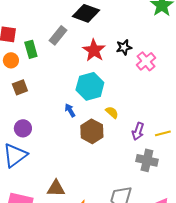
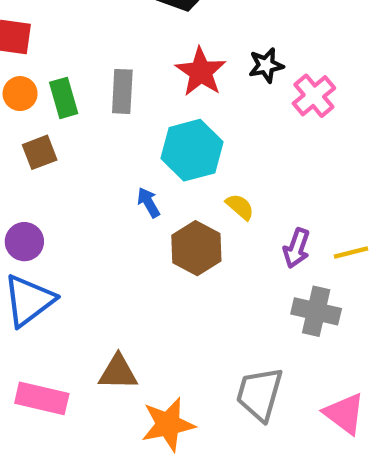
gray rectangle: (58, 35) -> (122, 91), moved, turned -36
green rectangle: (31, 49) -> (64, 98), moved
purple circle: (23, 128) -> (24, 242), moved

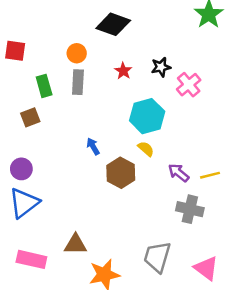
red star: (201, 72) -> (123, 71), size x0.6
orange circle: (20, 94) -> (77, 53), moved
cyan hexagon: (192, 150) -> (147, 116), moved
purple arrow: (297, 248) -> (179, 173), turned 110

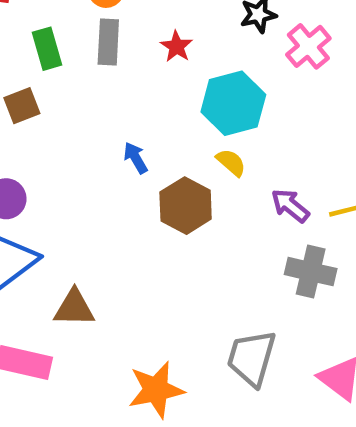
red star: (123, 71) -> (176, 46), moved
brown triangle: (75, 244) -> (74, 308), moved

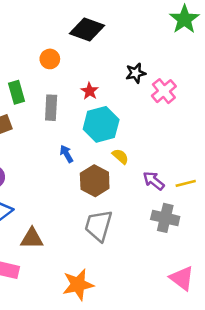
gray rectangle: (108, 42) -> (51, 108), moved
cyan hexagon: (233, 103) -> (101, 124), moved
gray trapezoid: (252, 358) -> (99, 226), moved

